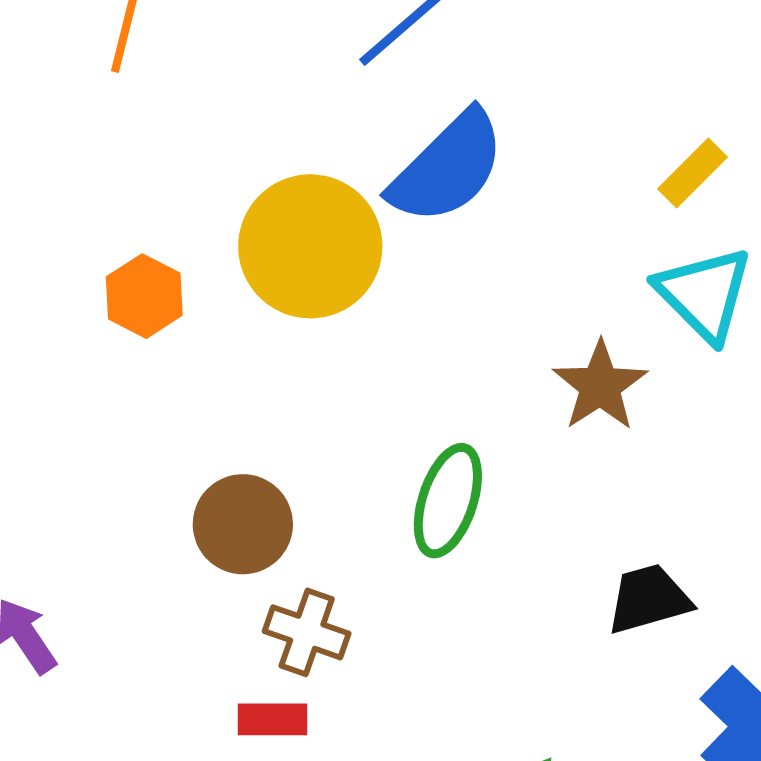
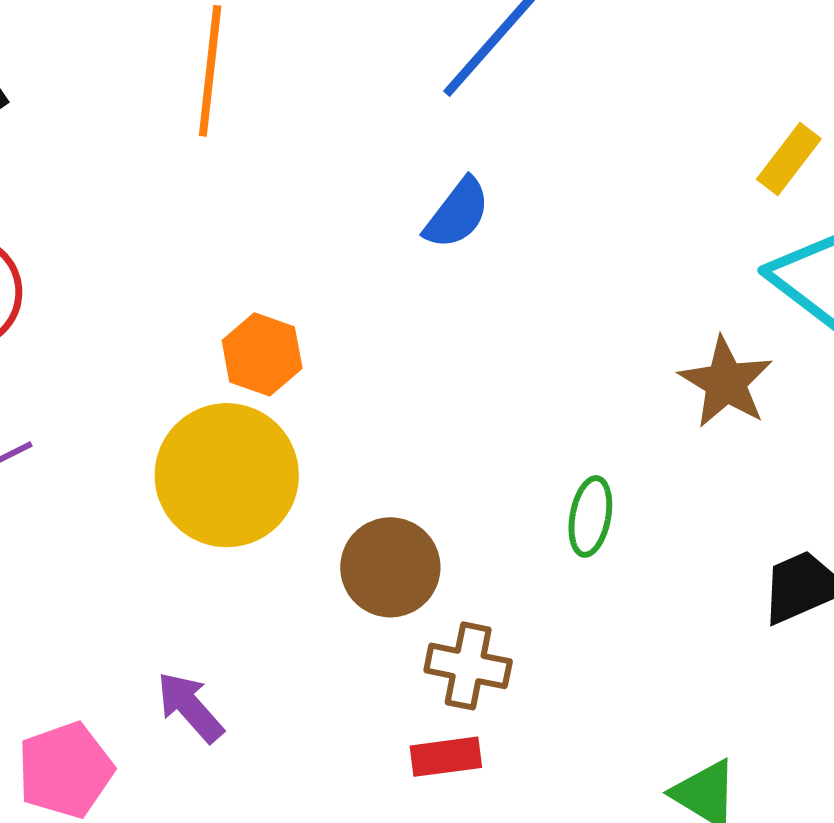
blue semicircle: (447, 168) -> (457, 213), moved, size x0.6
yellow circle: (310, 246) -> (227, 475), moved
green ellipse: (448, 501) -> (590, 516), size x0.7

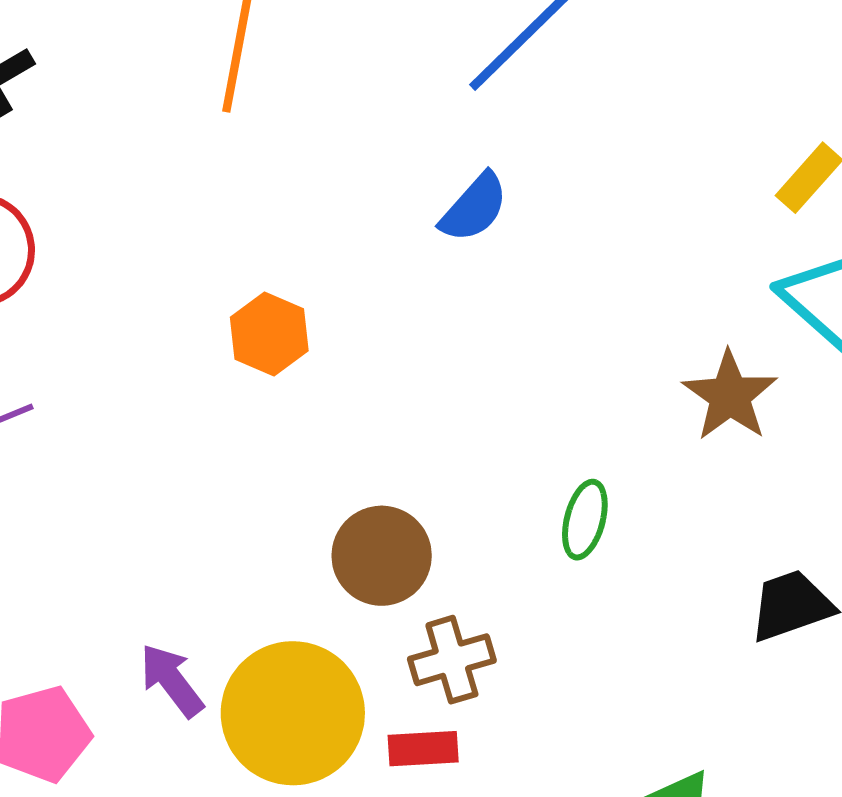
yellow circle: (227, 475) -> (293, 713), moved
brown cross: (468, 666) -> (452, 660), turned -32

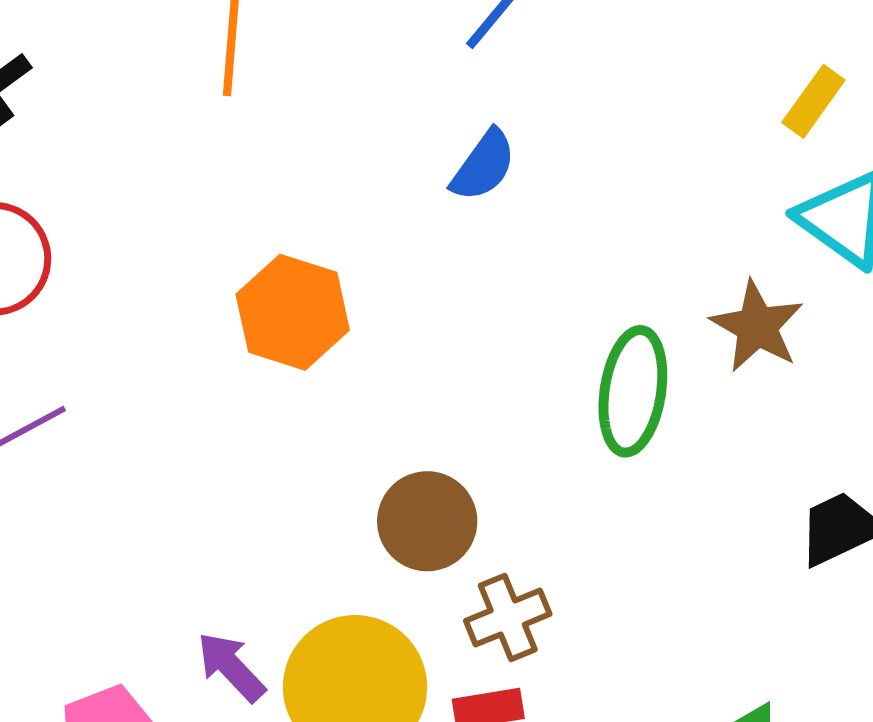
orange hexagon: (269, 334) -> (293, 312), size x1.4
green ellipse: (585, 520) -> (633, 391), moved, size x1.6

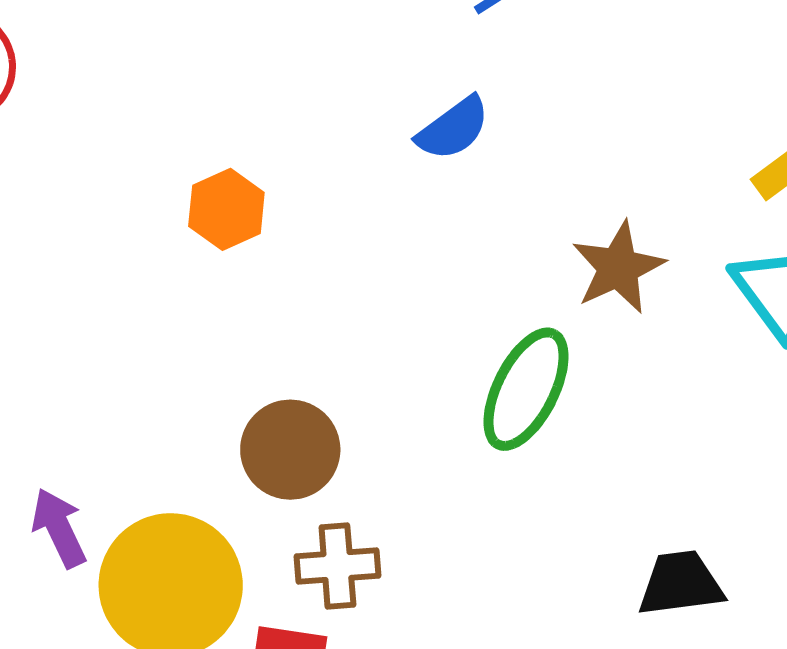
orange hexagon: (293, 312) -> (226, 209), size x0.7
brown star: (757, 326) -> (618, 268), moved

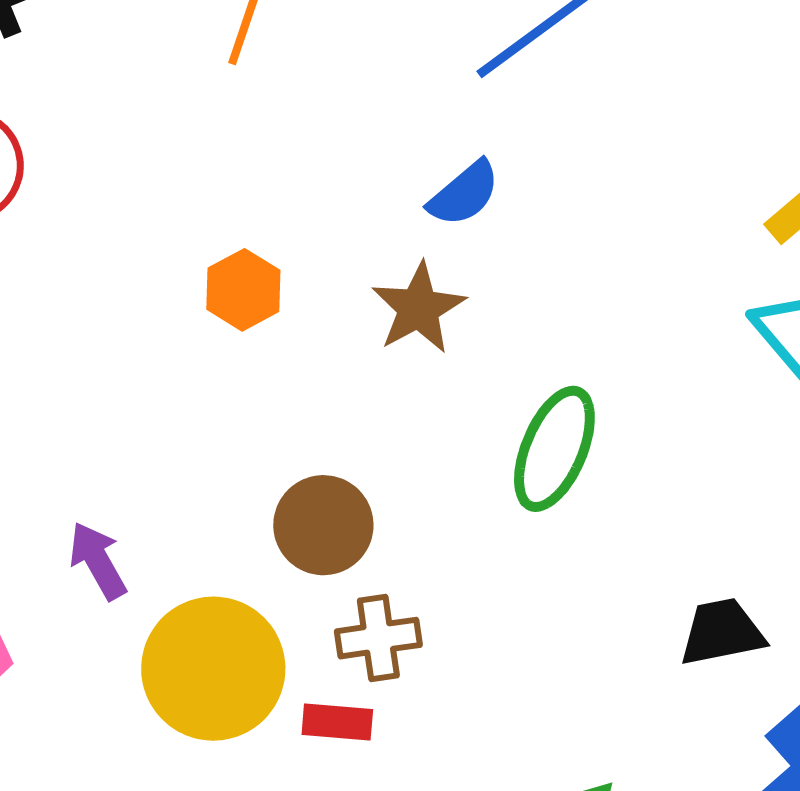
brown star: (618, 268) -> (418, 308), moved
purple arrow: (59, 528) -> (98, 561), moved

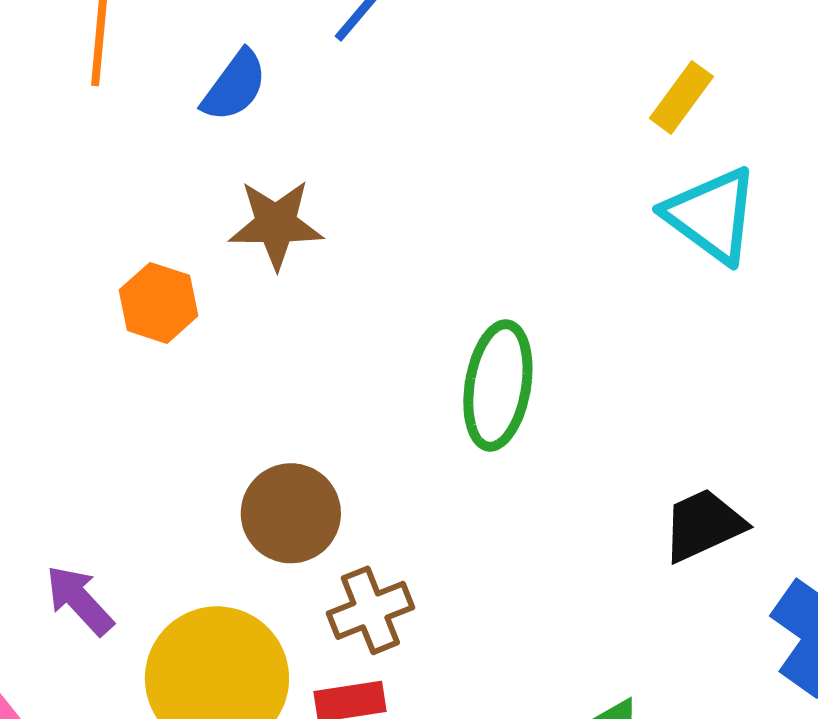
blue semicircle: (464, 194) -> (235, 86), moved
brown star: (418, 308) -> (276, 224), moved, turned -30

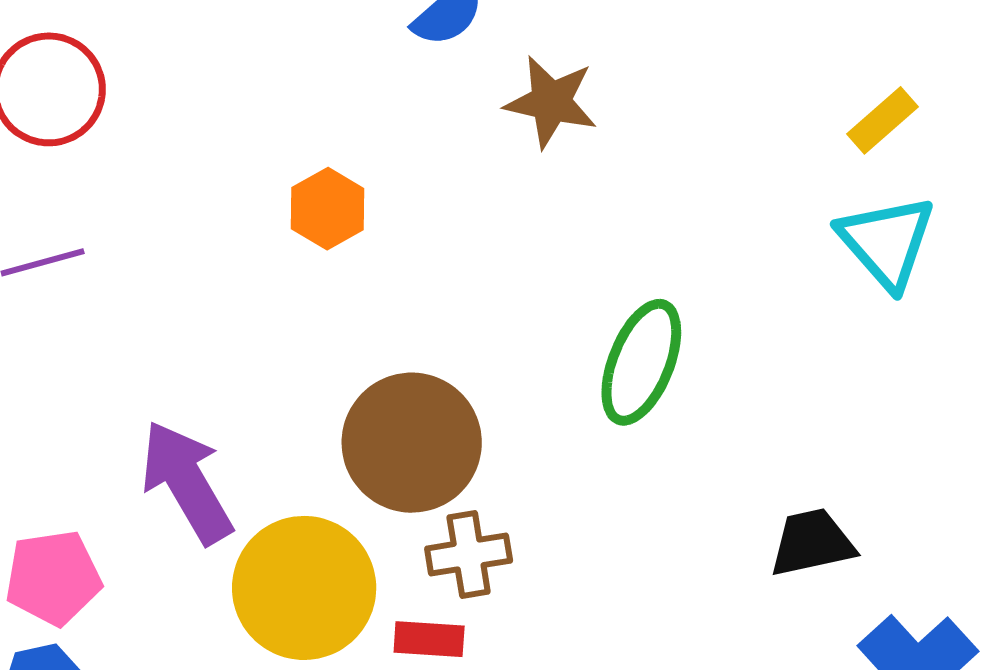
brown star: (276, 224) -> (551, 102), moved
brown circle: (291, 513) -> (412, 443), size x1.4
purple arrow: (80, 600) -> (187, 482), size x1.6

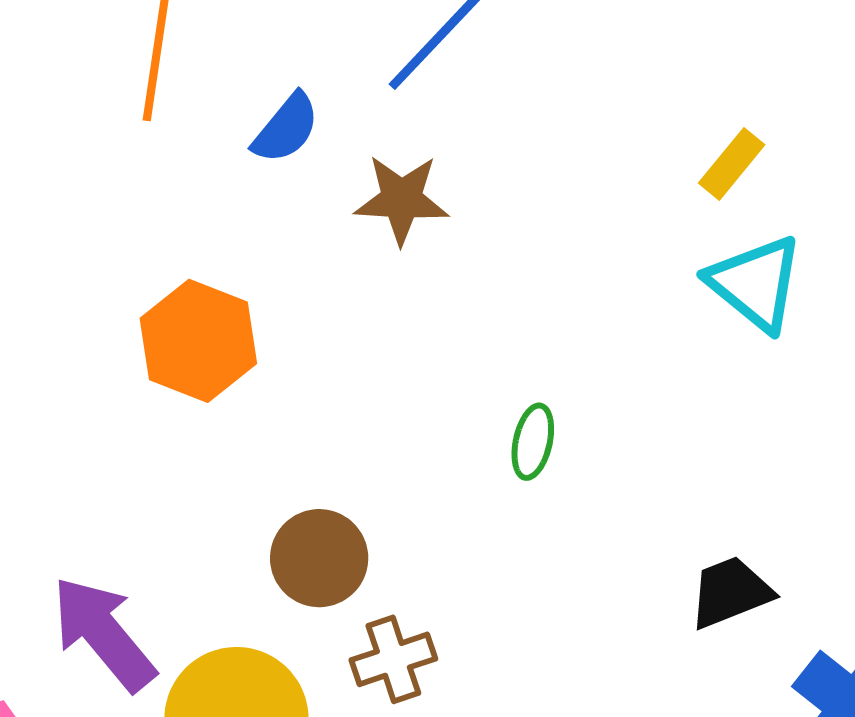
orange hexagon: (328, 209) -> (198, 341), size x1.5
green ellipse: (641, 362) -> (533, 442), size x0.6
brown circle: (412, 443) -> (319, 558), size x0.7

